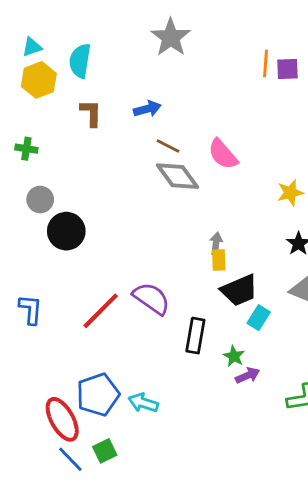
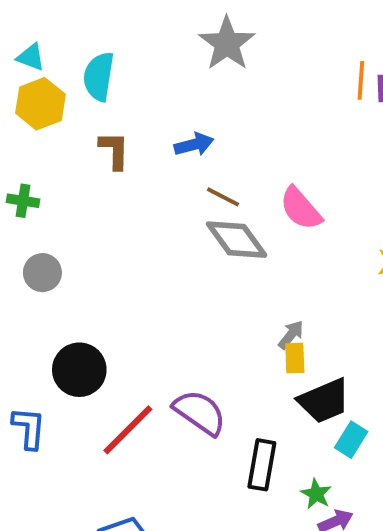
cyan triangle: (32, 47) -> (31, 57), turned 40
black circle: (66, 231) -> (79, 370), moved
gray arrow: (216, 243) -> (291, 335), turned 30

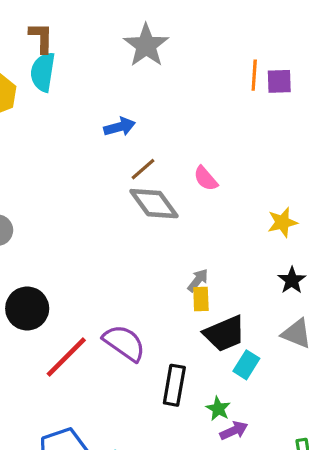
brown L-shape: (114, 150) -> (41, 38), moved
brown line: (223, 197) -> (143, 169), turned -68
pink semicircle: (301, 209) -> (206, 179), size x0.7

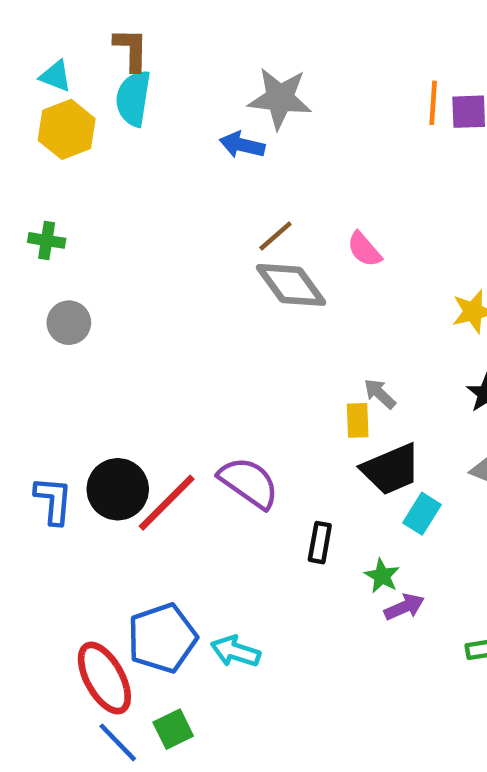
gray star: (146, 45) -> (280, 98), moved, turned -30
blue arrow: (120, 127) -> (242, 145), moved, turned -152
gray arrow: (198, 280) -> (380, 394), moved, turned -85
black circle: (27, 308) -> (118, 489), moved
black rectangle: (174, 385) -> (320, 543), size x0.7

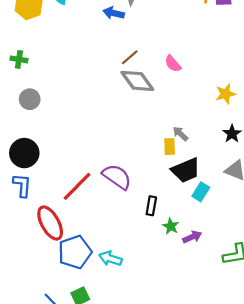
black circle: (118, 489) -> (24, 153), moved
green star: (382, 576) -> (171, 226), moved
red ellipse: (104, 678) -> (50, 223), moved

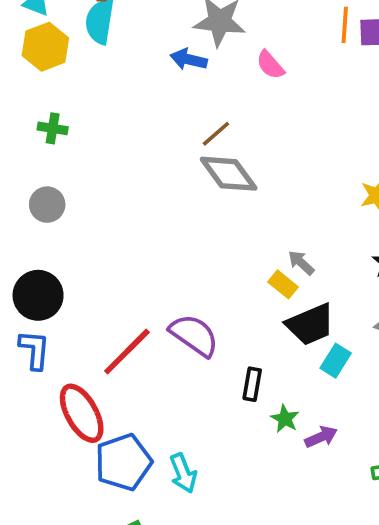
green cross: (19, 59) -> (53, 128), moved
pink semicircle: (173, 64) -> (270, 65), moved
yellow rectangle: (170, 147) -> (283, 284), turned -49
cyan arrow: (110, 259) -> (183, 473), turned -130

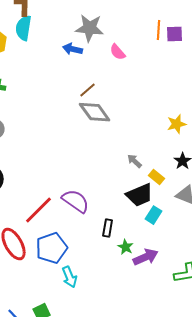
yellow rectangle: (283, 284) -> (157, 177), moved
purple arrow: (321, 437) -> (146, 257), size x1.4
blue pentagon: (123, 462) -> (52, 248), moved

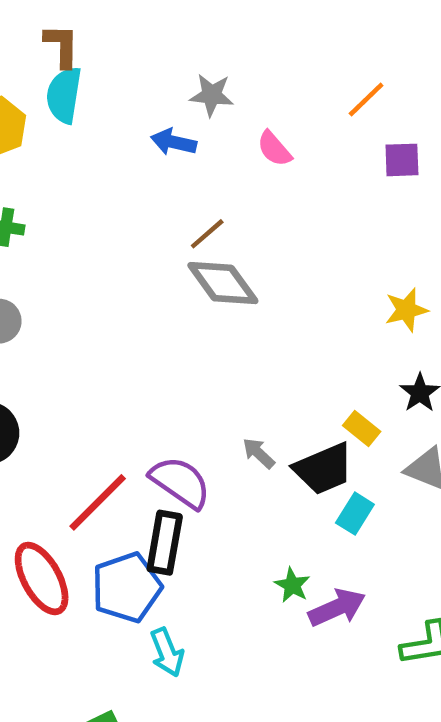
gray star: (90, 28) -> (212, 95), size x0.7
orange line: (159, 30) -> (366, 100), turned 42
purple square: (175, 34) -> (402, 160), moved
gray arrow: (135, 161) -> (259, 453), moved
black rectangle: (108, 228) -> (165, 543), moved, size x1.5

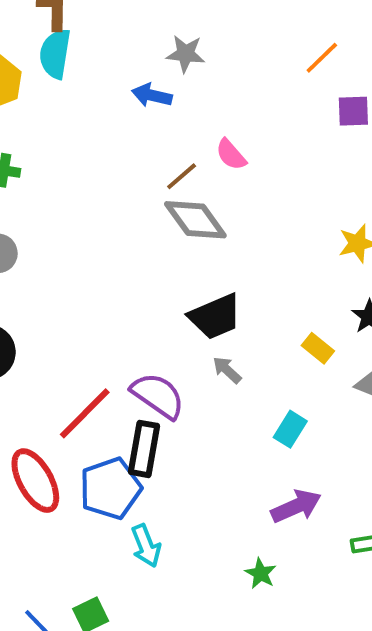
pink semicircle: (274, 149) -> (231, 155), moved
black trapezoid: (324, 469) -> (215, 317), moved
cyan rectangle: (355, 514) -> (290, 429), moved
green star: (292, 585) -> (261, 573), moved

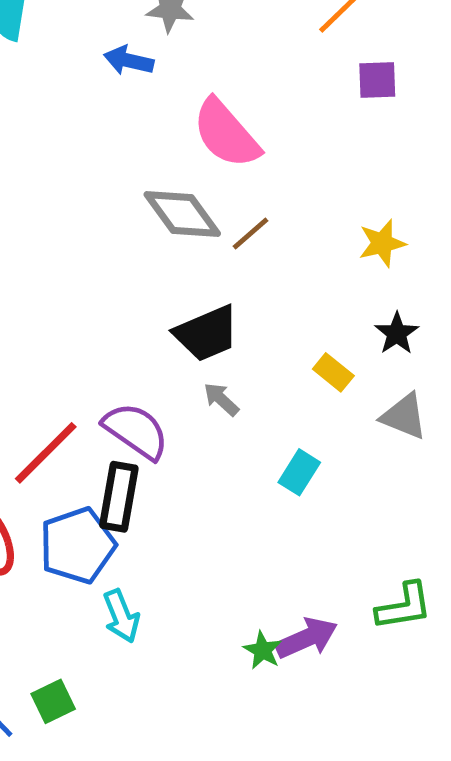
pink semicircle: (231, 155) -> (226, 134), size x1.8
brown line: (182, 176) -> (250, 233), moved
purple arrow: (296, 506) -> (307, 638), moved

